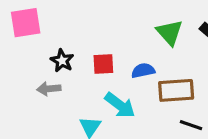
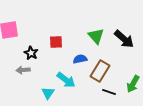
red square: (103, 64) -> (56, 42), moved
brown rectangle: (176, 90) -> (100, 71), turned -55

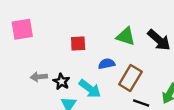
green triangle: (96, 36) -> (126, 36), turned -30
black star: (31, 53) -> (61, 82), moved

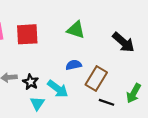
green triangle: (126, 36) -> (76, 30), moved
red square: (78, 43) -> (27, 34), moved, size x1.5

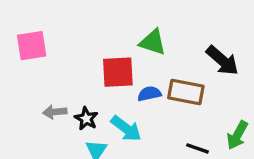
red square: (27, 34) -> (118, 72), moved
brown rectangle: (96, 79) -> (186, 92), moved, turned 70

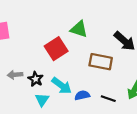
red square: (118, 72) -> (56, 49), turned -30
blue semicircle: (149, 94) -> (82, 95), moved

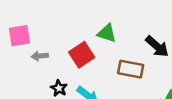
gray arrow: (15, 75) -> (40, 56), moved

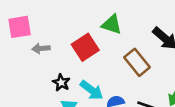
brown rectangle: (131, 69) -> (137, 62), turned 40

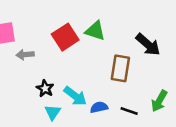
red square: (85, 47) -> (65, 37), moved
brown rectangle: (137, 62) -> (120, 68), turned 48

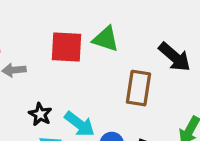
red square: (65, 37) -> (66, 47), turned 36

